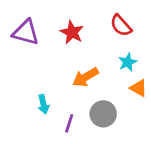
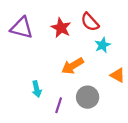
red semicircle: (121, 26) -> (90, 22), moved
cyan star: (128, 62) -> (103, 45), moved

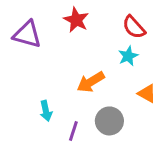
red semicircle: (90, 22) -> (134, 27), moved
red star: (61, 28) -> (76, 20), moved

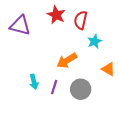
red semicircle: (134, 27) -> (81, 20), moved, turned 54
purple line: (73, 131) -> (54, 87), moved

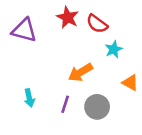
red semicircle: (81, 20) -> (97, 24), turned -66
cyan arrow: (34, 82) -> (29, 98), moved

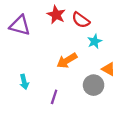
purple line: (65, 104) -> (54, 97), moved
gray circle: (97, 107) -> (94, 85), moved

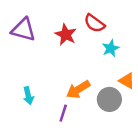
red star: (56, 15) -> (66, 35), moved
orange arrow: (67, 61) -> (78, 89), moved

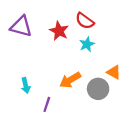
cyan star: (111, 48) -> (87, 44), moved
purple line: (63, 113) -> (47, 104), moved

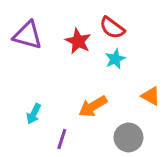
cyan arrow: (26, 86) -> (34, 114), turned 40
gray circle: (98, 89) -> (128, 137), moved

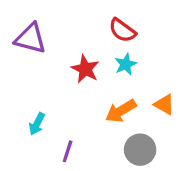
red star: (78, 41) -> (85, 69), moved
orange arrow: (93, 106) -> (121, 111), moved

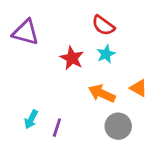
orange arrow: (121, 111) -> (102, 94), turned 55
cyan arrow: (37, 124) -> (31, 119), moved

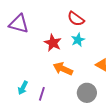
orange arrow: (102, 94) -> (63, 69), moved

